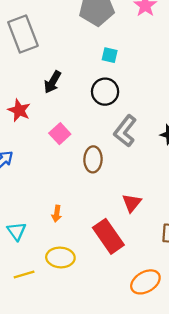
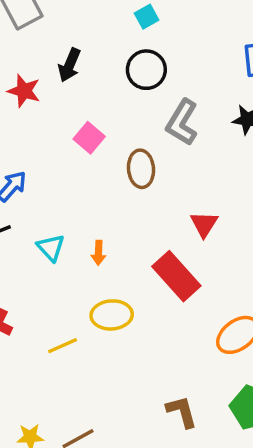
cyan square: (110, 55) -> (147, 17), turned -35
red star: (19, 110) -> (24, 91), moved
cyan triangle: (17, 231) -> (51, 248), moved

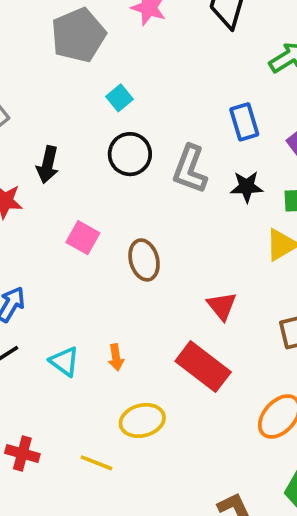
gray L-shape: (182, 122) -> (190, 169), moved
yellow line: (63, 346) -> (96, 463), turned 56

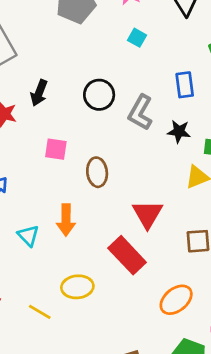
cyan square: (120, 98) -> (137, 38), moved, turned -30
pink square: (83, 238) -> (56, 149), turned -30
red triangle: (222, 306) -> (147, 214), size x1.4
orange arrow: (116, 357) -> (66, 220), moved, size x1.6

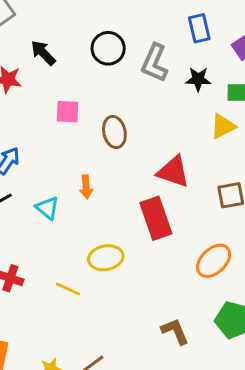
black arrow: (39, 93) -> (43, 53), turned 120
red triangle: (147, 214) -> (173, 172), turned -36
orange arrow: (66, 220) -> (86, 187), size x0.7
red rectangle: (127, 255) -> (156, 218), turned 30

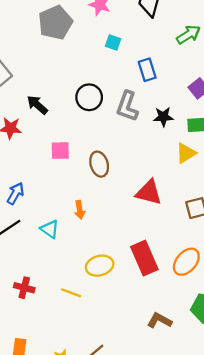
blue rectangle: (199, 28) -> (147, 70), moved
red rectangle: (156, 218) -> (144, 258), moved
brown L-shape: (175, 331) -> (160, 321), turned -35

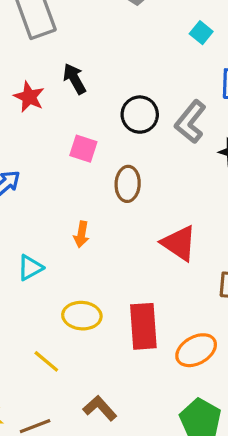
black circle: (89, 97) -> (140, 115), moved
cyan triangle: (50, 229) -> (30, 268), moved, turned 36
yellow line: (71, 293) -> (46, 361), moved
brown L-shape: (160, 321) -> (100, 408), moved

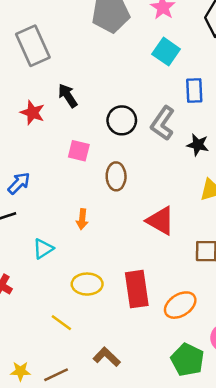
cyan square: (201, 33) -> (166, 52), size x1.5

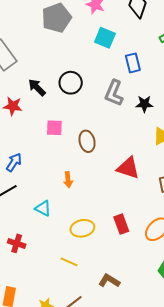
black circle: (122, 120) -> (71, 83), moved
cyan triangle: (43, 249) -> (43, 208), turned -48
red rectangle: (137, 289) -> (121, 224), size x0.7

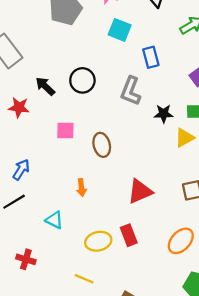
black star: (144, 104) -> (164, 114), moved
red triangle: (128, 168) -> (140, 191), moved, turned -40
red rectangle: (121, 224) -> (129, 235), moved

